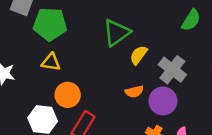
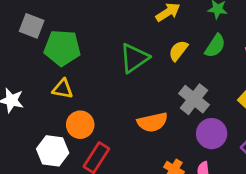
yellow semicircle: (139, 55) -> (178, 51), moved
orange semicircle: (134, 92) -> (152, 122), size x1.5
purple circle: (163, 101) -> (212, 134), moved

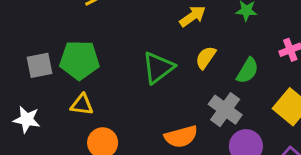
gray square: (32, 26) -> (40, 65), moved, turned -30
green semicircle: (215, 46) -> (248, 71), moved

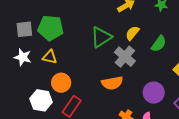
gray cross: (225, 110) -> (125, 57), moved
white star: (27, 120) -> (23, 57), moved

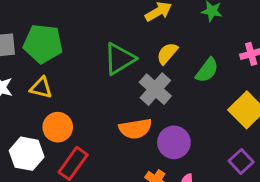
purple circle: (154, 93) -> (174, 142), moved

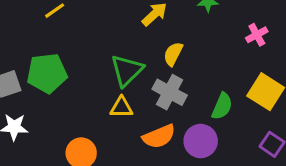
green semicircle: (207, 70) -> (222, 106), moved
yellow triangle: (41, 88) -> (121, 107), moved

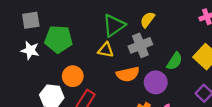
green pentagon: (47, 73) -> (58, 39), moved
gray cross: (170, 92) -> (140, 45), turned 30

